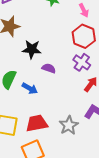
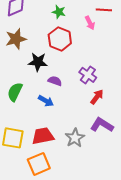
red hexagon: (84, 36) -> (60, 39), moved
blue arrow: (30, 88) -> (46, 101), moved

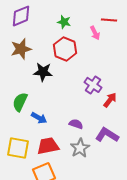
purple semicircle: (55, 81) -> (76, 124), moved
red arrow: (97, 97) -> (110, 100), moved
blue arrow: (46, 101) -> (39, 118), moved

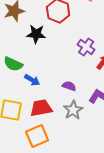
green semicircle: (20, 102) -> (13, 64), turned -90

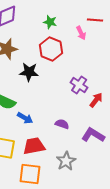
gray star: (73, 110) -> (66, 161), moved
orange square: (37, 136) -> (30, 174), turned 30

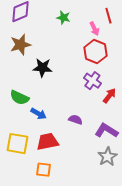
red line: (95, 20) -> (108, 16), turned 70
red hexagon: (51, 49) -> (95, 52), moved
gray star: (66, 161) -> (107, 157), moved
orange square: (30, 174) -> (43, 170), size x0.7

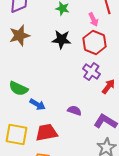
black star: (42, 68) -> (61, 39), moved

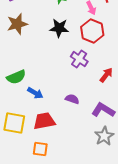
purple cross: (91, 71) -> (79, 59), moved
green semicircle: (18, 88) -> (16, 77), turned -48

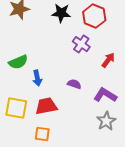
blue arrow: (35, 93) -> (37, 78), turned 49

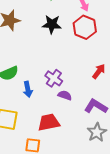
purple cross: (81, 44) -> (54, 78), moved
red trapezoid: (46, 106) -> (49, 122), moved

